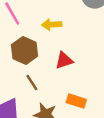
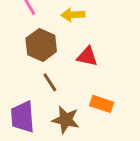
red triangle: (64, 60) -> (87, 56), turned 30

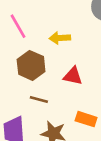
brown line: (50, 82) -> (39, 99), turned -42

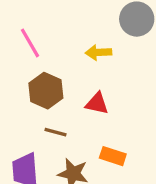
yellow arrow: (60, 38) -> (98, 52), moved

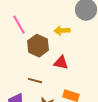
brown hexagon: (46, 91) -> (38, 46), moved

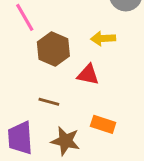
yellow arrow: (62, 31) -> (103, 38), moved

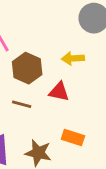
brown line: (49, 102) -> (22, 104), moved

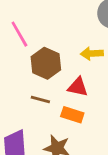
orange rectangle: (73, 138) -> (72, 115), moved

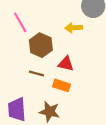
yellow arrow: (92, 54) -> (74, 28), moved

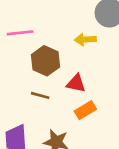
pink line: (20, 22) -> (20, 33), turned -66
orange rectangle: (62, 85) -> (85, 110), moved, turned -49

